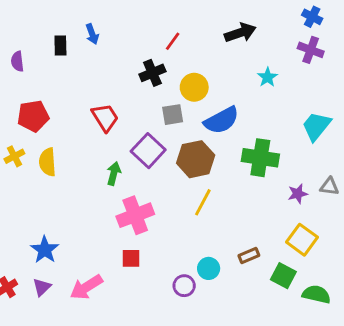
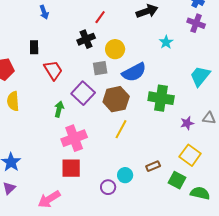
black rectangle: (60, 46) -> (34, 47), moved
red square: (131, 258) -> (71, 168), size x1.5
pink arrow: (86, 287) -> (49, 199), moved

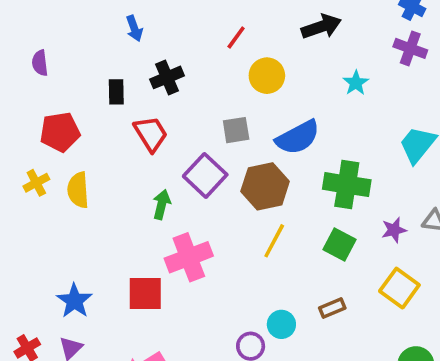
black cross: (86, 39) -> (167, 77), moved
yellow circle: (115, 49) -> (267, 76), moved
red square: (71, 168) -> (145, 294), moved
green square: (177, 180) -> (340, 244), moved

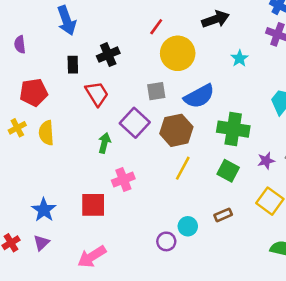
blue arrow: (134, 28) -> (67, 20), moved, size x1.6
yellow circle: (267, 76) -> (178, 53), size x1.4
pink cross: (189, 257) -> (123, 180), size x0.7

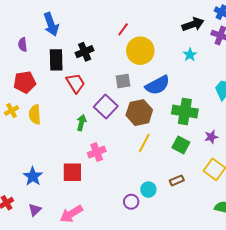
black arrow: (216, 19) -> (193, 24), moved
purple semicircle: (20, 44) -> (23, 45), moved
black rectangle: (73, 65) -> (56, 60), size x1.5
purple triangle: (41, 243) -> (35, 210), moved

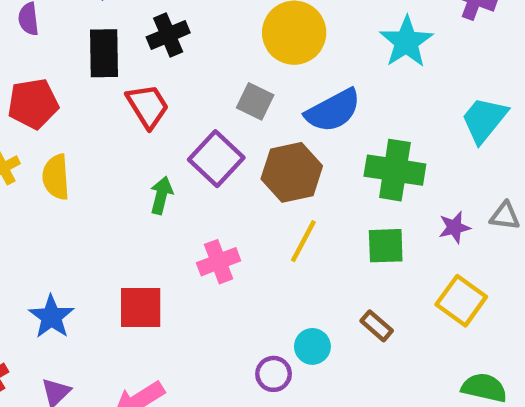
cyan star: (190, 55) -> (406, 42), size x1.6
gray square: (123, 81) -> (255, 101), turned 35
green square: (181, 145) -> (386, 246), turned -30
pink cross: (97, 152) -> (219, 262), moved
brown rectangle: (177, 180) -> (377, 326), turned 64

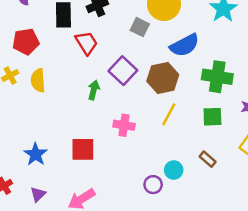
gray square: (255, 101) -> (140, 27), moved
pink cross: (219, 262) -> (124, 125), turned 30

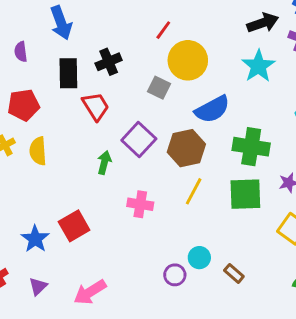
green square: (212, 117) -> (245, 194), size x1.4
red square: (83, 149) -> (74, 226), moved, turned -30
brown rectangle: (208, 159) -> (234, 273), moved

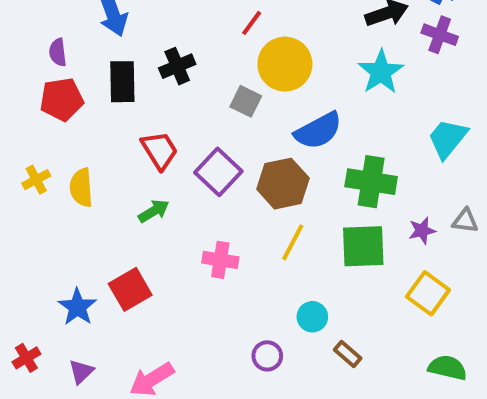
red pentagon: (24, 105) -> (62, 99), moved
red trapezoid: (96, 106) -> (160, 150), moved
green arrow: (104, 163) -> (154, 211), moved, turned 45
cyan circle: (199, 258) -> (312, 317), moved

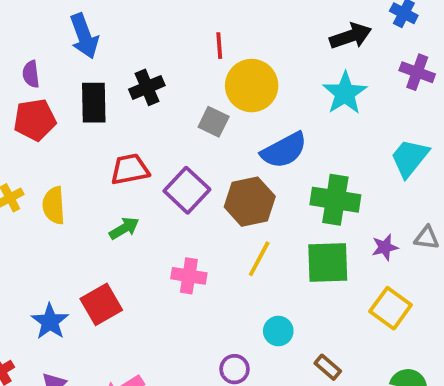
red line: (252, 23) -> (219, 46), turned -40
purple cross: (440, 35) -> (417, 72), moved
red trapezoid: (160, 150) -> (130, 169), turned -69
brown rectangle: (348, 354) -> (328, 367), moved

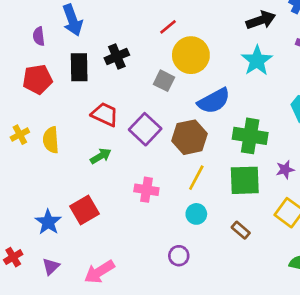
red line: (219, 46) -> (168, 27), turned 54
purple semicircle: (31, 74) -> (39, 36), moved
red trapezoid: (130, 169) -> (105, 114), turned 36
cyan circle: (278, 331) -> (196, 214), moved
brown rectangle: (328, 367) -> (241, 230), moved

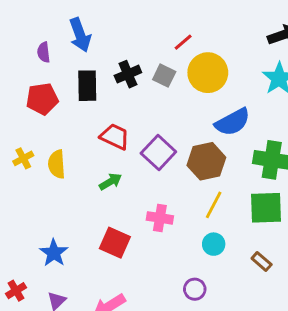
gray square: (164, 81) -> (164, 76), moved
red square: (85, 210) -> (115, 243), moved, turned -36

